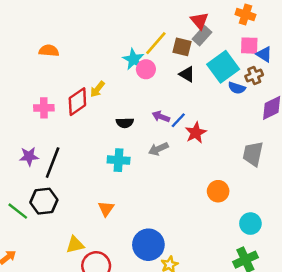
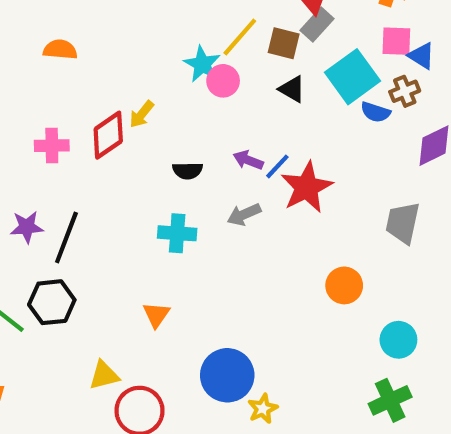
red star: (196, 133) -> (307, 187), size x1.4

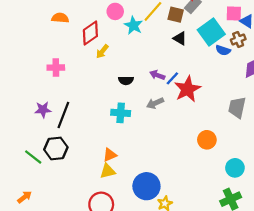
pink circle: (223, 81) -> (115, 11), moved
red diamond: (108, 135) -> (90, 33), moved
orange triangle: (156, 315) -> (110, 155), turned 32
yellow triangle: (104, 375) -> (108, 171), moved

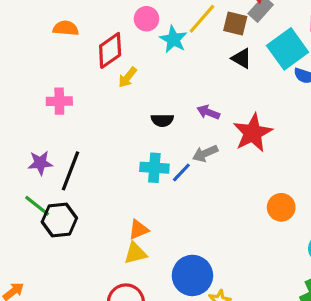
blue line: (172, 78) -> (181, 172), moved
green line: (33, 157) -> (37, 206), moved

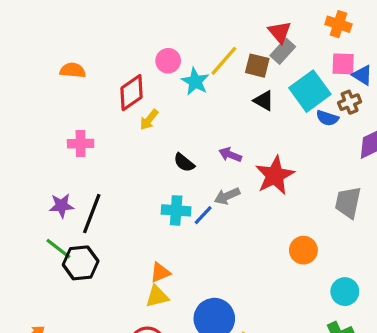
orange semicircle: (66, 28) -> (73, 70), moved
black semicircle: (162, 120) -> (184, 163), turned 40

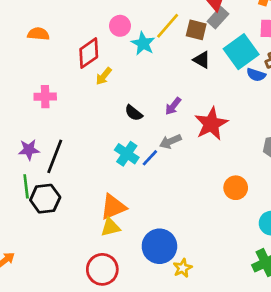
purple arrow: (230, 155) -> (173, 106), turned -72
cyan cross: (176, 210) -> (127, 154), turned 30
green line: (58, 249) -> (26, 186), turned 45
orange triangle: (160, 272) -> (113, 207), size x1.5

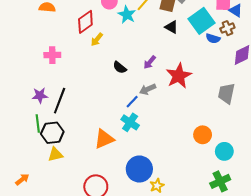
cyan cross: (127, 154) -> (130, 122), moved
orange circle: (236, 188) -> (203, 135), moved
yellow triangle: (110, 227) -> (55, 154), moved

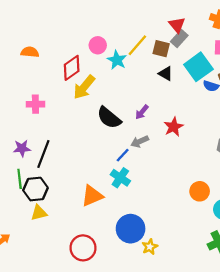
yellow arrow: (97, 39) -> (84, 87), size x1.6
black semicircle: (120, 67) -> (109, 118), size x1.6
red star: (179, 76) -> (174, 127), size x0.7

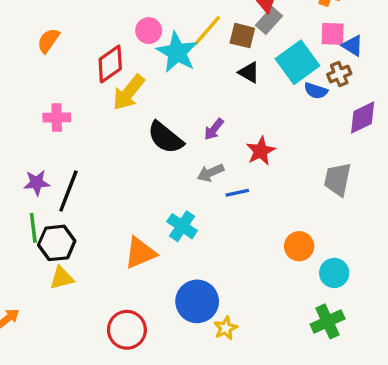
orange semicircle: (30, 52) -> (48, 41), turned -60
cyan star: (117, 60) -> (177, 52), size x1.4
blue line: (123, 155) -> (237, 193), moved, turned 35

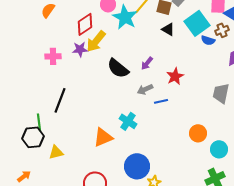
purple star: (37, 183) -> (80, 49), moved
black hexagon: (57, 243) -> (33, 137), moved

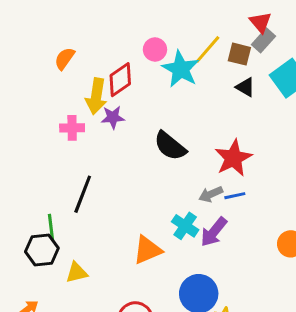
yellow arrow: (96, 41) -> (96, 96), moved, turned -30
purple arrow: (147, 63) -> (214, 232), moved, size x1.5
red star: (175, 76) -> (233, 158), moved, size x1.4
gray arrow: (145, 89) -> (211, 194), moved

